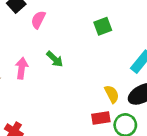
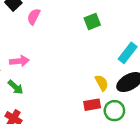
green arrow: (55, 59) -> (16, 87), moved
pink arrow: (22, 68) -> (19, 61), turned 78

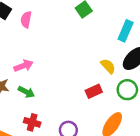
red rectangle: (92, 105) -> (94, 91), moved

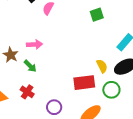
red rectangle: (94, 91) -> (84, 83), size x1.5

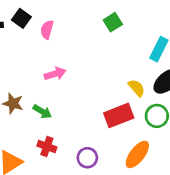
pink arrow: (34, 44) -> (55, 74), moved

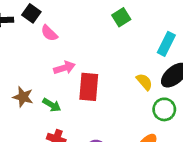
pink semicircle: (47, 30) -> (49, 33), moved, turned -60
red rectangle: (119, 115) -> (89, 87), moved, turned -64

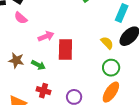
pink semicircle: (49, 33) -> (21, 18), moved
green circle: (164, 109) -> (111, 68), moved

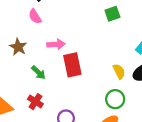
red rectangle: (65, 49) -> (72, 65), turned -30
brown star: (16, 60) -> (18, 47), moved

